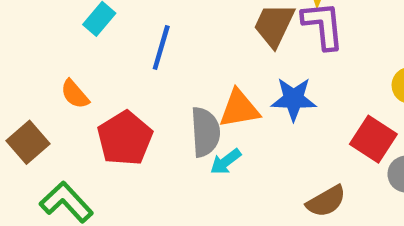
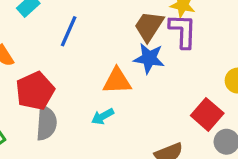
blue star: (294, 99) -> (149, 58), moved
gray semicircle: (205, 132) -> (46, 123), moved

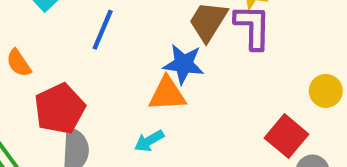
blue star: (149, 58) -> (184, 64), moved

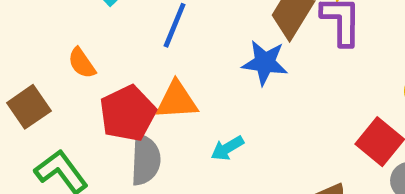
orange triangle: (167, 94) -> (177, 100), moved

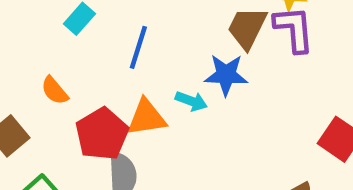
cyan arrow: (227, 148) -> (191, 101), moved, turned -124

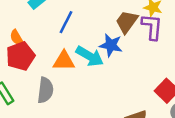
cyan arrow: (191, 101) -> (90, 56), size x1.6
red pentagon: (102, 134) -> (20, 56), moved

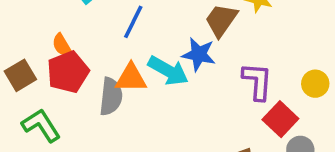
purple L-shape: (152, 27) -> (257, 81), moved
gray semicircle: (45, 90) -> (111, 97), moved

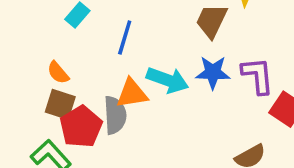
blue star: (199, 54) -> (213, 72), moved
red pentagon: (68, 72) -> (81, 127), moved
brown square: (20, 75) -> (60, 104), moved, turned -32

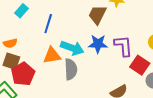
orange semicircle: (58, 73) -> (10, 43), turned -64
gray semicircle: (115, 115) -> (71, 69), moved

